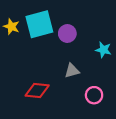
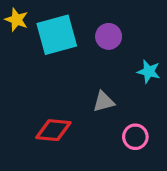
yellow star: (11, 27) -> (17, 20), moved
purple circle: (67, 34) -> (109, 36), moved

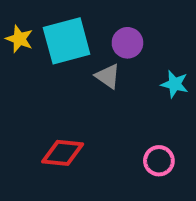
yellow star: (17, 20) -> (19, 39), moved
gray triangle: (104, 102) -> (108, 76), moved, turned 50

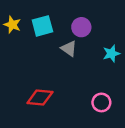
cyan square: (67, 41) -> (42, 26), size x0.7
cyan star: (175, 84) -> (111, 54), turned -30

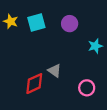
gray triangle: (69, 48) -> (55, 71), moved
red diamond: (40, 97) -> (34, 84), turned -30

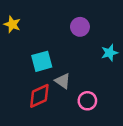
cyan square: (36, 22) -> (42, 61), moved
pink circle: (87, 88) -> (87, 101), moved

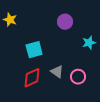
gray triangle: (63, 81) -> (57, 72), moved
pink circle: (87, 101) -> (78, 77), moved

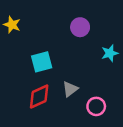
gray triangle: (57, 72) -> (70, 89), turned 48
pink circle: (78, 77) -> (96, 106), moved

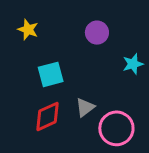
yellow star: (12, 25) -> (28, 30), moved
pink circle: (96, 106) -> (116, 128), size x1.5

